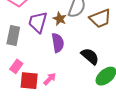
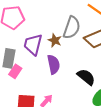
pink rectangle: (16, 66) -> (15, 71), moved

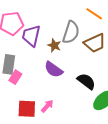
purple trapezoid: (33, 44) -> (31, 36), moved
purple semicircle: (54, 64) -> (54, 70), turned 138

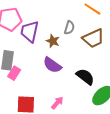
gray semicircle: (71, 32) -> (69, 28), size x0.6
pink arrow: (47, 106) -> (57, 103), moved

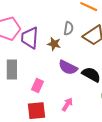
purple semicircle: (52, 65) -> (68, 67), moved
pink rectangle: (14, 73) -> (38, 86), moved

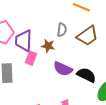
pink rectangle: (38, 86) -> (31, 58), moved

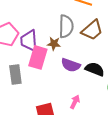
gray semicircle: (62, 30) -> (66, 26), size x1.6
pink rectangle: (31, 58) -> (38, 57), size x1.6

